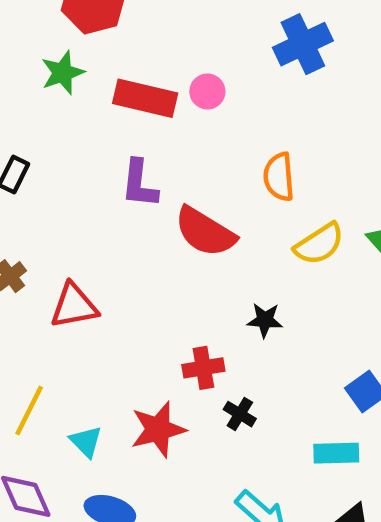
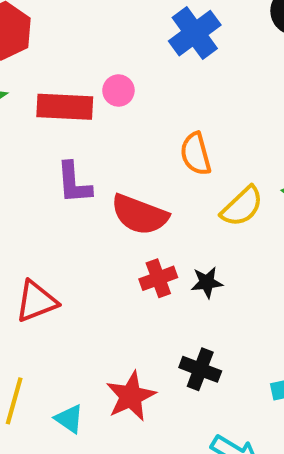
red cross: (203, 368) -> (158, 278), moved
black cross: (240, 414) -> (200, 369), size x1.4

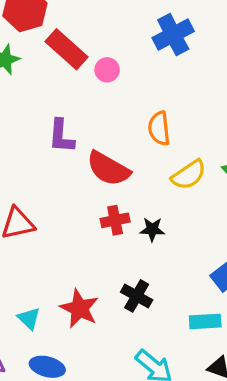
red rectangle: (65, 107) -> (67, 49), moved, turned 30
red star: (131, 396) -> (79, 308), turned -30

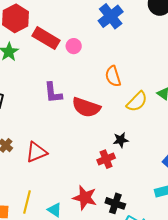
red cross: (115, 220) -> (106, 159), moved
black cross: (137, 296) -> (115, 203), moved

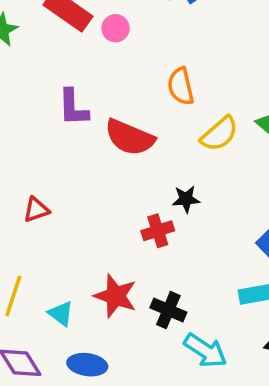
red triangle: (36, 152) -> (36, 210), size x0.7

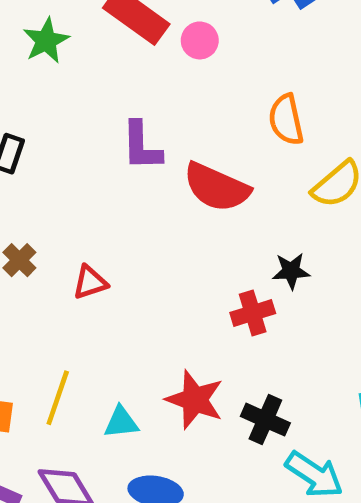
cyan triangle: (61, 314) -> (121, 422), turned -44

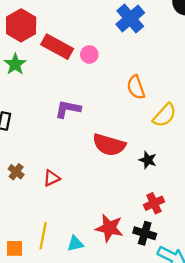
purple L-shape: (142, 146) -> (68, 109), turned 110
red semicircle: (217, 187) -> (109, 145), moved
black star: (291, 271) -> (148, 160), turned 30
red cross: (253, 313) -> (154, 203), moved

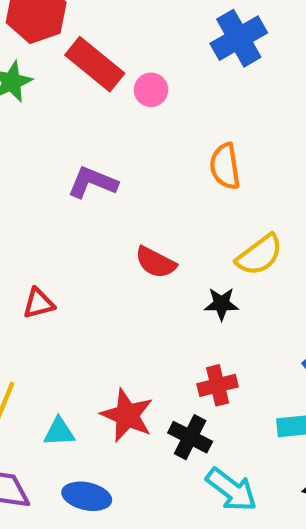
yellow semicircle: (165, 115) -> (259, 255), moved
red semicircle: (109, 145) -> (156, 262), size x0.7
black star: (148, 160) -> (221, 304), turned -30

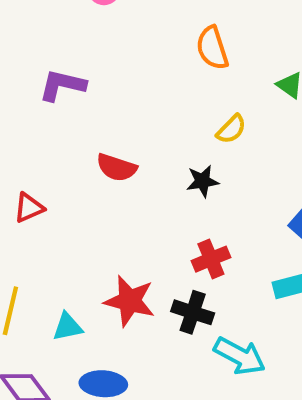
orange semicircle: (225, 166) -> (212, 48), moved
yellow semicircle: (259, 255) -> (231, 129), size x0.7
red semicircle: (156, 262) -> (117, 168), moved

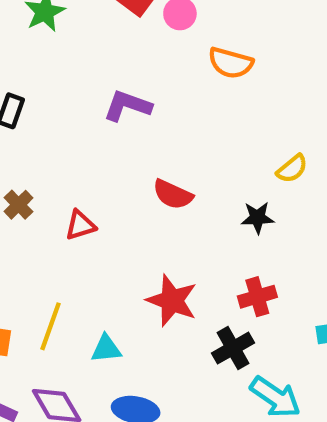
orange semicircle: (212, 48) -> (231, 63), moved, turned -63
red star: (130, 301) -> (172, 301), moved
black cross: (193, 312) -> (233, 348), turned 36

